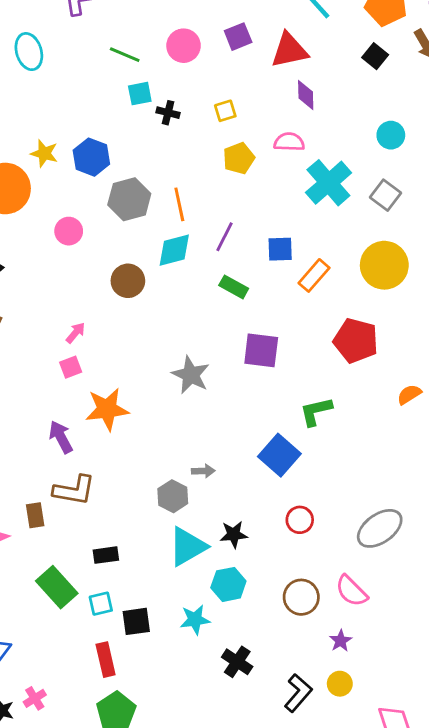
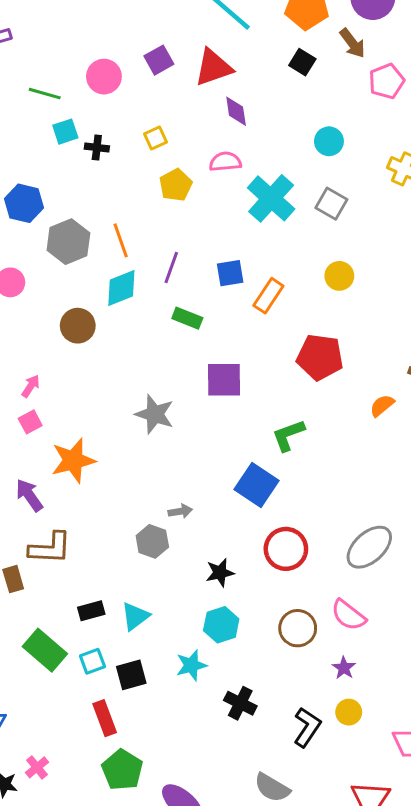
yellow circle: (384, 265) -> (339, 276), size x0.6
red circle: (300, 520) -> (286, 549), size x1.5
cyan triangle: (188, 547) -> (135, 616), moved, size x0.7

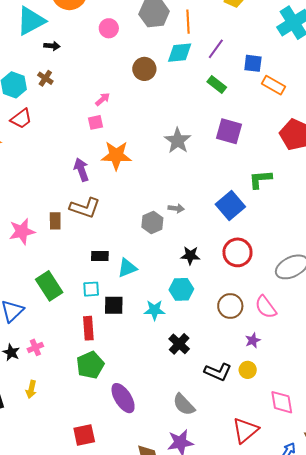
orange rectangle: (268, 296) -> (274, 85), turned 70
green rectangle: (45, 650) -> (49, 286), moved
black L-shape: (307, 727) -> (218, 372), turned 64

